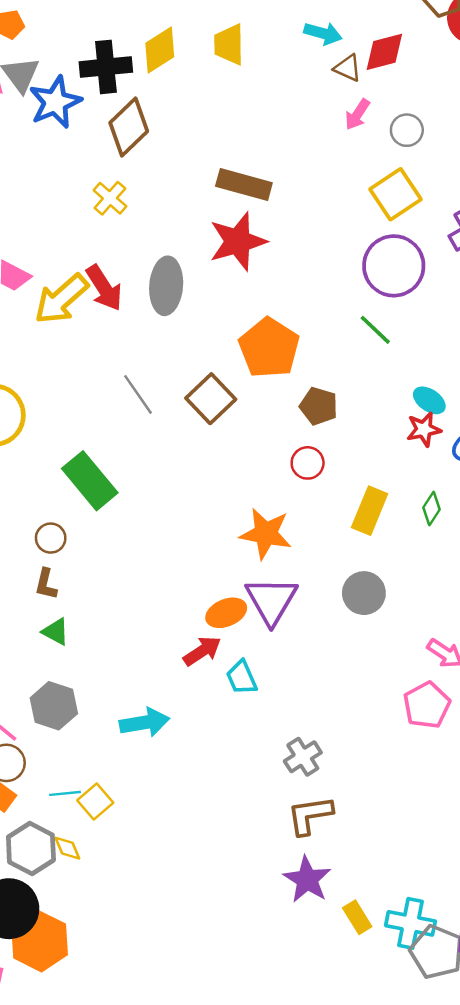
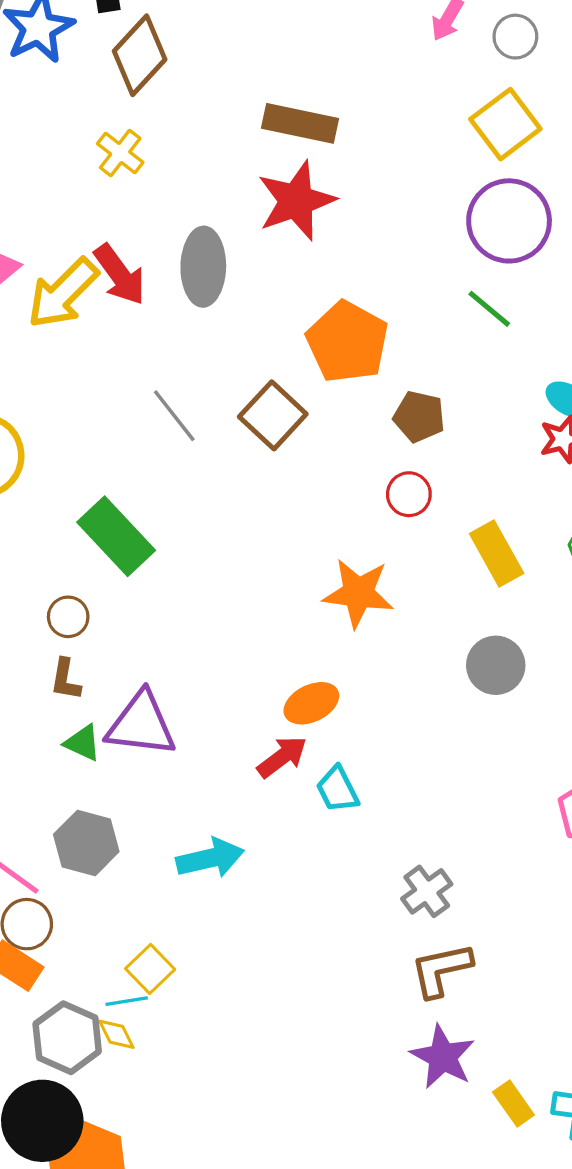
yellow rectangle: (370, 511) -> (497, 553), turned -48
purple triangle: (271, 601) -> (141, 724), moved, turned -50
cyan line: (65, 793) -> (127, 1001), moved

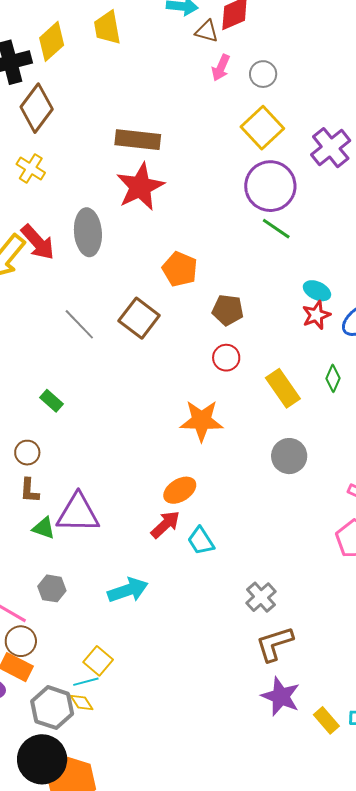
green line: (489, 309) -> (276, 229), moved
orange pentagon: (347, 342) -> (180, 269), size x0.7
green rectangle: (116, 536) -> (51, 401), size x0.5
gray hexagon: (86, 843) -> (52, 588), size x0.7

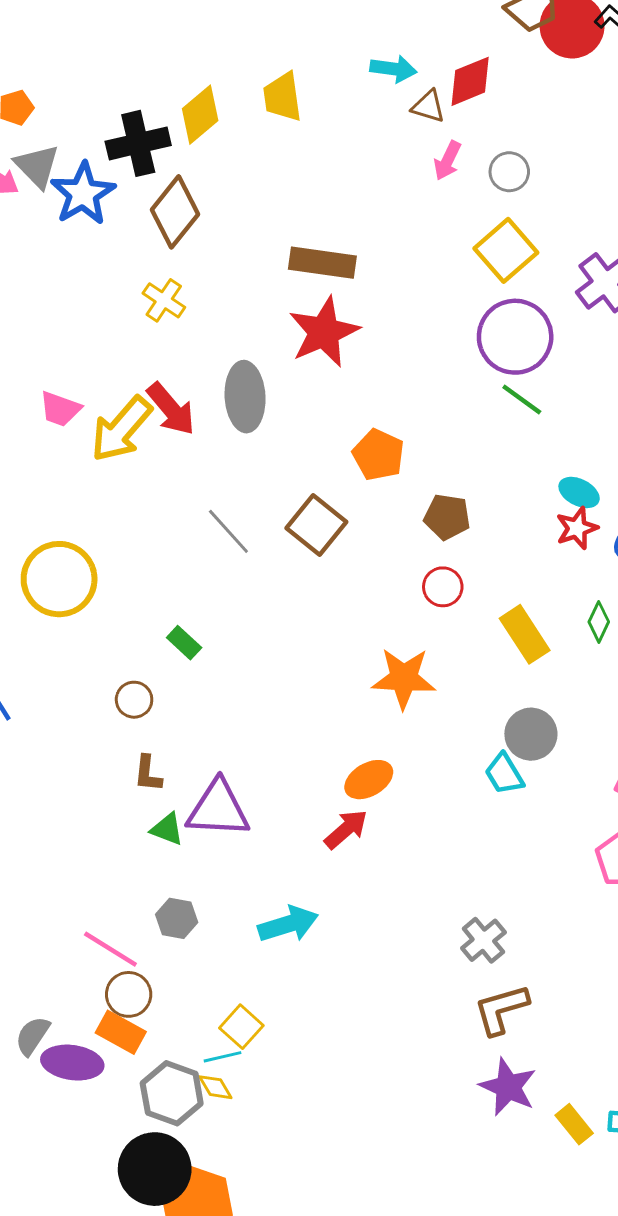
brown circle: (27, 453) -> (134, 700), moved
cyan trapezoid: (201, 541) -> (504, 774), moved

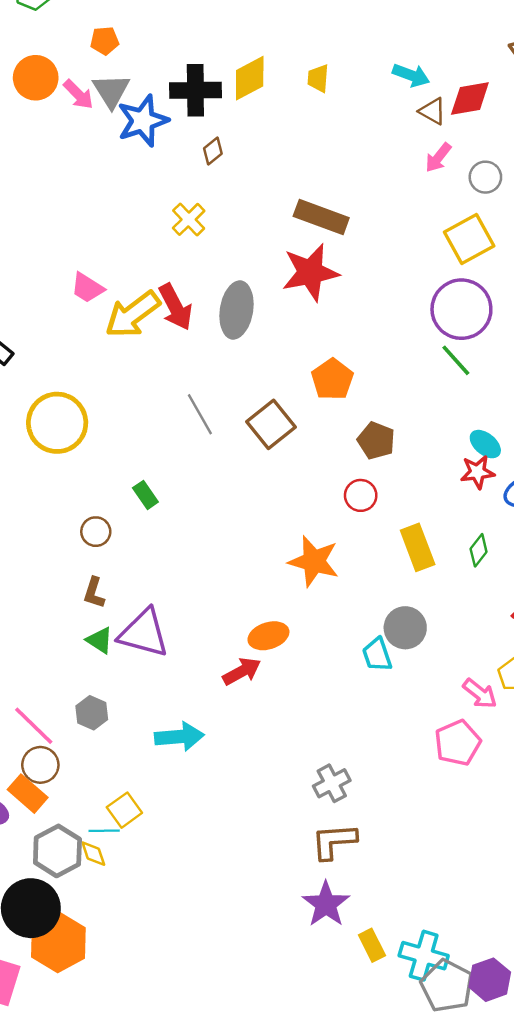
yellow trapezoid: (283, 97) -> (318, 78), size x0.7
brown diamond: (175, 212) -> (213, 151), size x0.5

